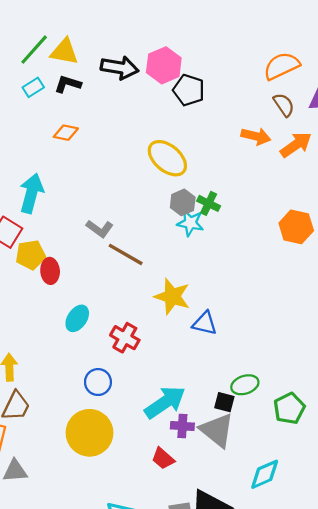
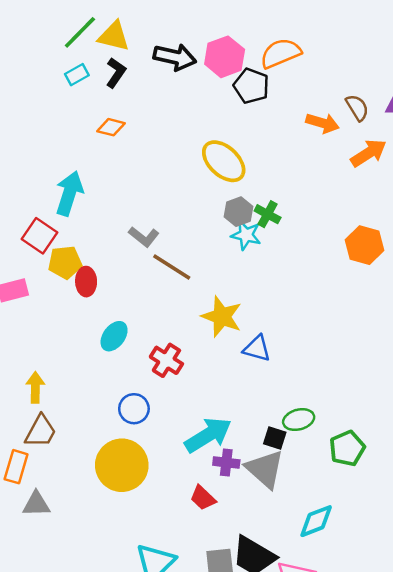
orange semicircle: (282, 66) -> (281, 53), moved
black L-shape: (68, 84) -> (116, 73), turned 104
orange arrow: (256, 136) -> (322, 123), moved

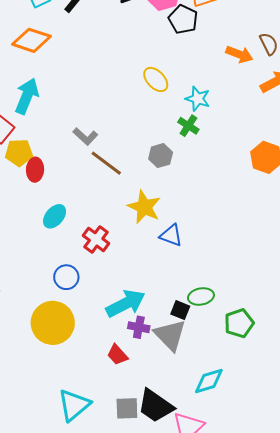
orange diamond: (111, 127) -> (32, 40), moved, size x1.6
yellow ellipse: (224, 161) -> (156, 79), size x0.7
gray hexagon: (238, 212) -> (161, 156), moved
cyan star: (246, 235) -> (198, 99), moved

